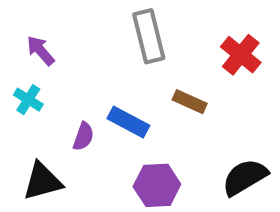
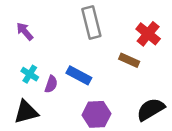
cyan cross: (28, 100) -> (30, 74), moved
brown rectangle: (190, 102) -> (129, 60), moved

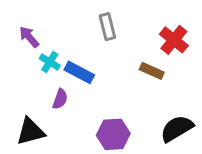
gray rectangle: (91, 23) -> (107, 27), size x0.7
cyan cross: (30, 74) -> (50, 62), moved
blue rectangle: (79, 75) -> (79, 72), moved

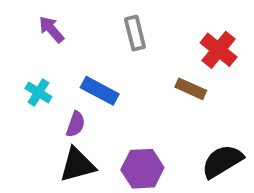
purple arrow: (29, 37) -> (51, 29), moved
cyan cross: (50, 62) -> (38, 93), moved
black triangle: (31, 131) -> (77, 165), moved

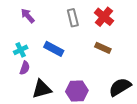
red cross: (219, 50) -> (104, 17), moved
cyan cross: (38, 93) -> (21, 50), turned 32
purple semicircle: (76, 124) -> (25, 68), moved

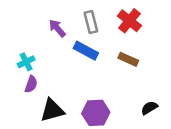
purple arrow: (28, 16) -> (57, 28), moved
blue rectangle: (54, 49) -> (86, 51), moved
black semicircle: (120, 87) -> (149, 108), size x0.6

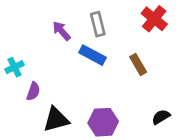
red cross: (129, 21) -> (154, 19), moved
brown rectangle: (128, 59) -> (138, 64), turned 36
cyan cross: (26, 62) -> (15, 67), moved

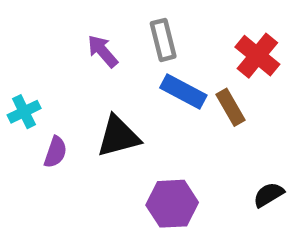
red cross: (154, 19) -> (257, 56), moved
blue rectangle: (92, 55) -> (183, 92), moved
black triangle: (56, 120) -> (118, 136), moved

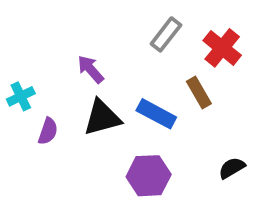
gray rectangle: (163, 40) -> (166, 34), moved, turned 52
purple arrow: (103, 51) -> (91, 69), moved
blue rectangle: (183, 92) -> (156, 114), moved

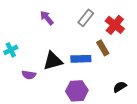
purple arrow: (91, 69) -> (47, 18), moved
blue rectangle: (156, 114) -> (81, 59), turned -30
purple semicircle: (48, 131) -> (29, 75), moved, turned 80

